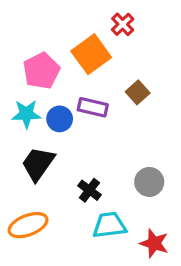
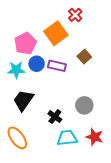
blue circle: (60, 119) -> (37, 64), moved
gray circle: (149, 182) -> (84, 105), moved
orange ellipse: (28, 225) -> (17, 138), turned 75
red star: (154, 243) -> (94, 137), moved

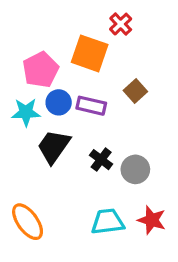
orange square: (56, 33) -> (90, 53), turned -35
black trapezoid: (23, 100) -> (54, 147), moved
black cross: (55, 117) -> (101, 160), moved

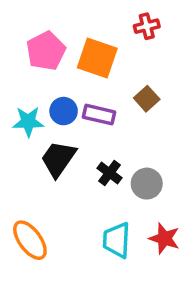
red cross: (121, 24) -> (147, 26), moved, turned 30
pink pentagon: (41, 70) -> (46, 51), moved
cyan trapezoid: (108, 222) -> (117, 240), turned -80

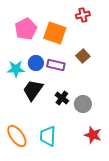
cyan trapezoid: (117, 240) -> (48, 136), moved

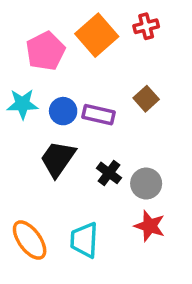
orange square: (55, 33) -> (97, 35), moved, turned 30
cyan star: (16, 69) -> (22, 104), moved
red star: (93, 135) -> (150, 226), moved

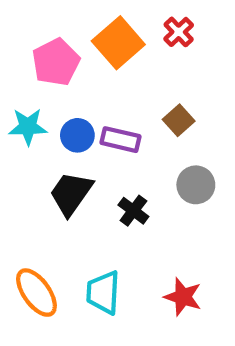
red cross: (146, 26) -> (179, 32), turned -30
gray circle: (146, 184) -> (196, 185), moved
red star: (150, 226) -> (183, 297), moved

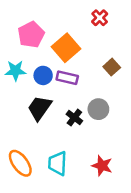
orange square: (118, 43) -> (66, 48), moved
brown square: (179, 120) -> (112, 67), moved
gray circle: (196, 185) -> (98, 109), moved

